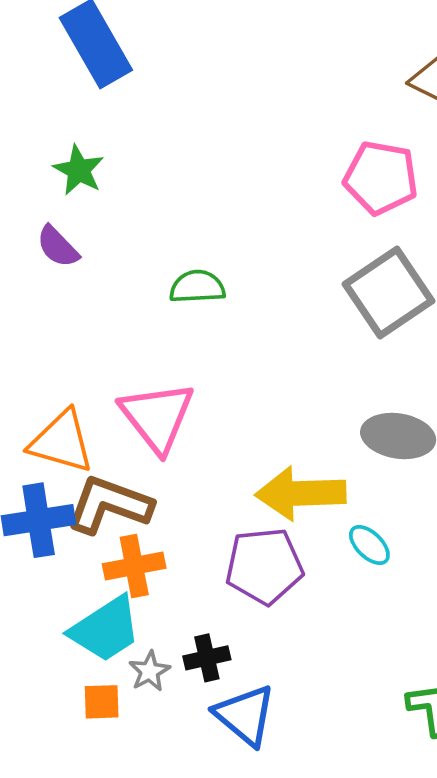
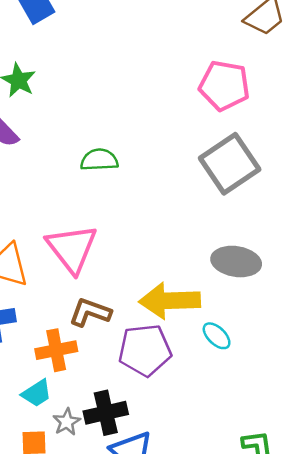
brown L-shape: (109, 505) -> (90, 312), moved, size x0.7
cyan trapezoid: (105, 629) -> (37, 393), size x0.6
black cross: (207, 658) -> (106, 413), size x1.4

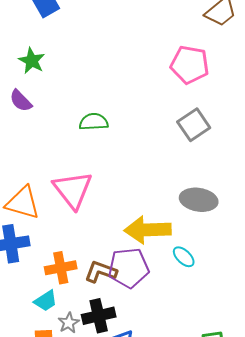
gray square: (230, 164) -> (194, 125), size x0.7
brown L-shape: (90, 312) -> (101, 272), moved

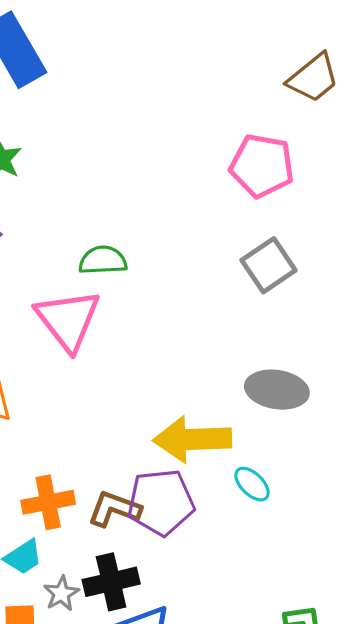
pink triangle: (73, 190) -> (68, 320), moved

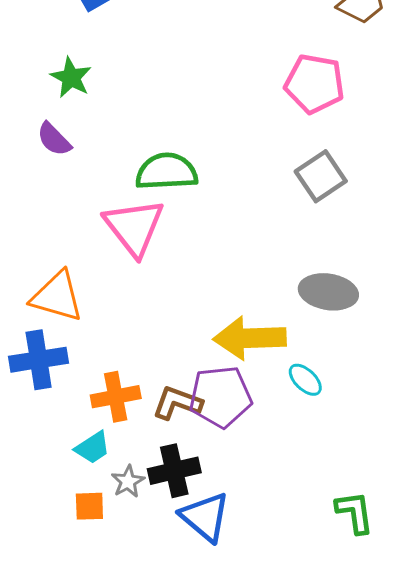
green semicircle: (103, 260) -> (167, 172), size x1.4

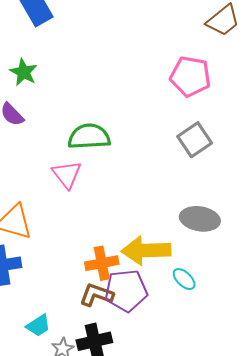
pink triangle: (134, 227) -> (67, 175), size x0.7
orange cross: (116, 397) -> (102, 263), moved

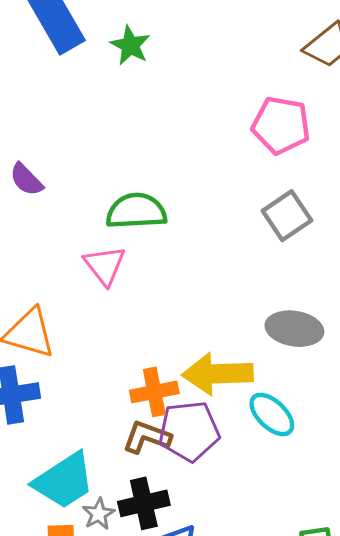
green star: (24, 72) -> (130, 45), moved
cyan ellipse: (184, 279) -> (272, 414), size x1.4
cyan trapezoid: (38, 325) -> (64, 481), size x1.8

